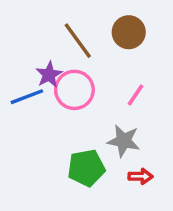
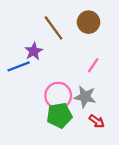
pink circle: (74, 90) -> (58, 96), moved
red arrow: (141, 176) -> (97, 121), turned 35

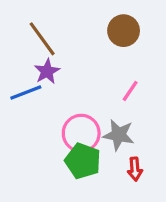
brown line: (54, 28) -> (42, 39), moved
green pentagon: (59, 115) -> (83, 161), turned 30
red arrow: (97, 121) -> (135, 169), turned 49

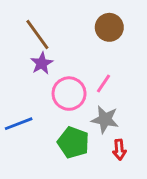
pink line: (130, 91) -> (104, 83), moved
blue line: (26, 93) -> (19, 124), moved
pink circle: (81, 133) -> (69, 94), moved

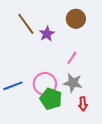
purple star: (42, 63) -> (47, 34), moved
pink circle: (69, 94) -> (45, 84), moved

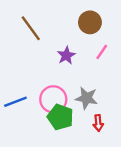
purple star: (47, 34) -> (66, 56), moved
pink line: (72, 58) -> (102, 52), moved

